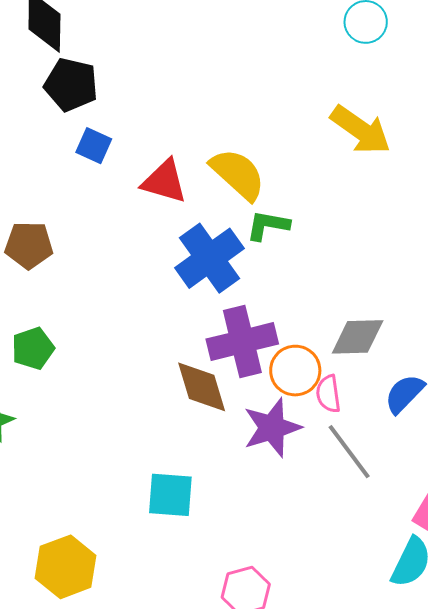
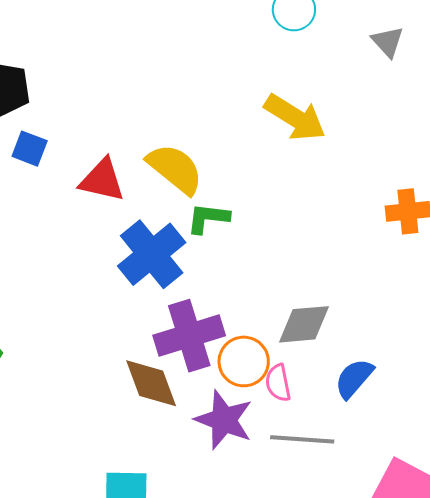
purple star: (272, 428) -> (224, 420), turned -30
gray line: (349, 452) -> (302, 439), turned -46

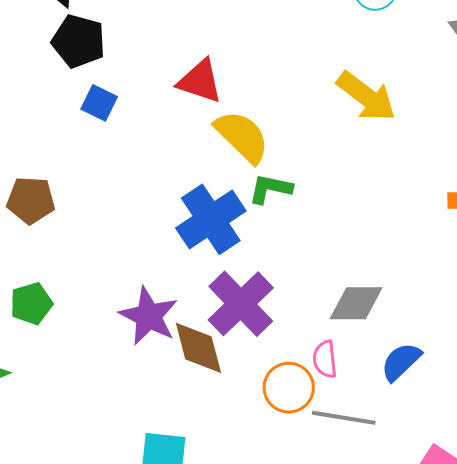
red triangle: (102, 180) -> (200, 81), moved
purple cross: (189, 336) -> (241, 304), turned -32
orange circle: (244, 361) -> (289, 388), moved
purple star: (224, 420) -> (149, 316), moved

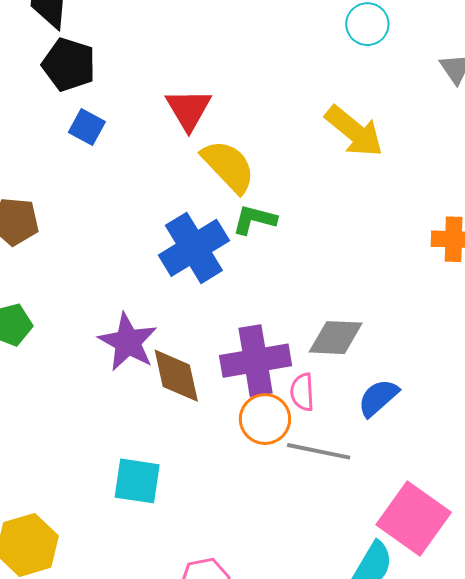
red triangle: (200, 81) -> (189, 109), turned 39
purple cross: (241, 304) -> (256, 361), moved, turned 32

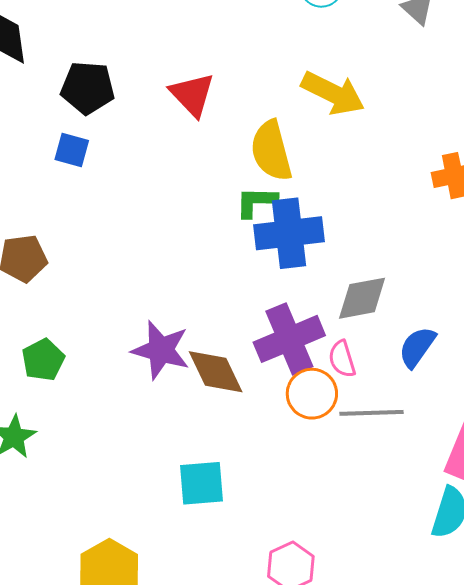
black pentagon: (69, 65) -> (88, 88), moved
red triangle: (189, 109) -> (192, 95), moved
yellow semicircle: (228, 166) -> (271, 151), moved, turned -138
blue cross: (194, 248) -> (289, 233), moved, turned 38

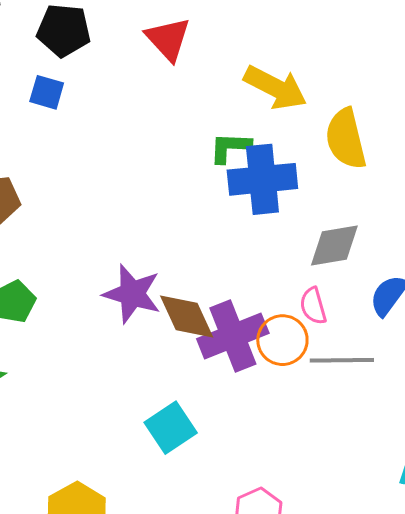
yellow arrow: (333, 93) -> (275, 88), moved
yellow semicircle: (271, 151) -> (346, 139), moved
purple cross: (289, 339) -> (233, 336), moved
cyan square: (202, 483) -> (171, 428), turned -30

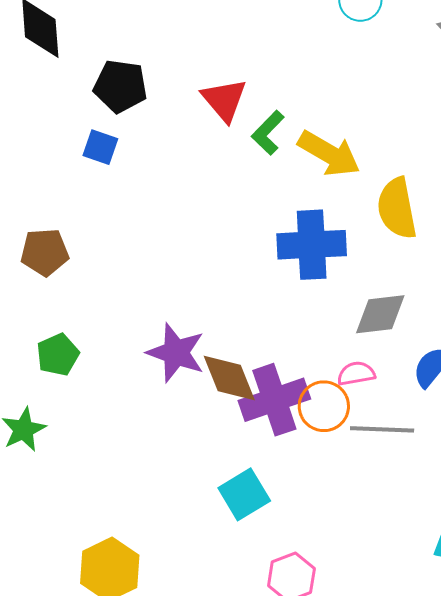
green L-shape: (230, 147) -> (268, 133), moved, turned -51
pink semicircle: (313, 306) -> (356, 374), turned 93
cyan square: (171, 428) -> (244, 494), moved

